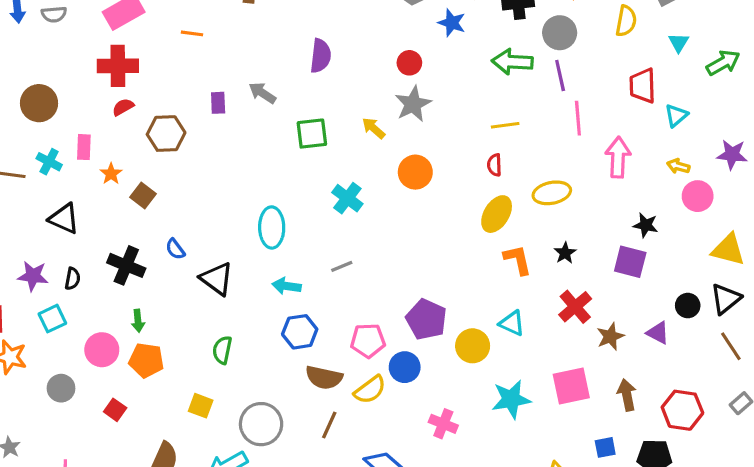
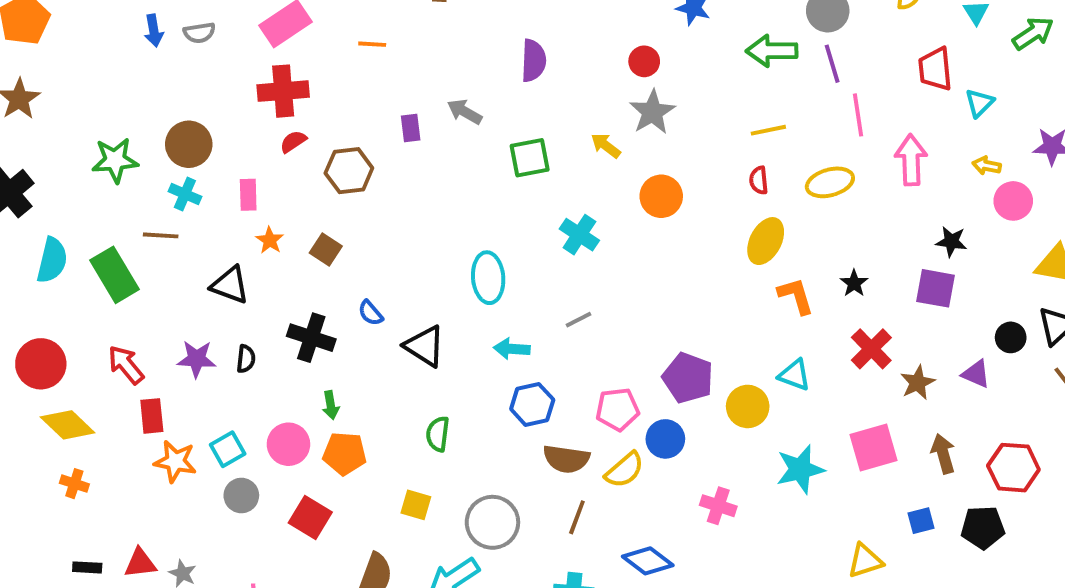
cyan cross: (49, 162) -> (185, 194), moved
orange star: (111, 174) -> (270, 240), moved
yellow ellipse: (552, 193) -> (830, 182), moved
cyan square: (52, 319) -> (228, 449), moved
red square: (115, 410) -> (310, 518), size x1.5

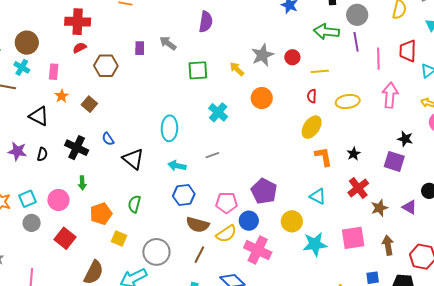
red circle: (644, 61) -> (292, 57), moved
pink line: (858, 115) -> (378, 59), moved
yellow circle: (748, 406) -> (292, 221), moved
orange pentagon: (345, 453) -> (101, 214), moved, turned -30
pink cross: (718, 506) -> (258, 250), moved, size x1.5

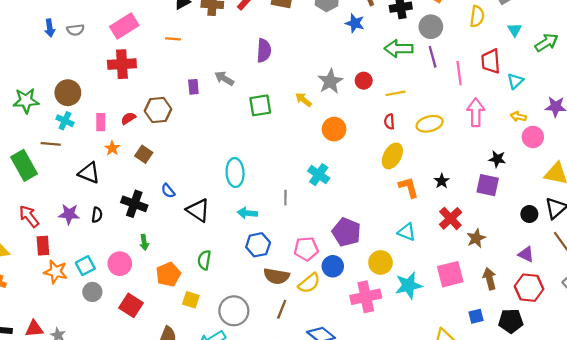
red semicircle: (80, 48) -> (128, 118), moved
cyan cross: (218, 112) -> (319, 175), moved
gray line: (212, 155) -> (285, 198), turned -64
purple triangle: (409, 207) -> (526, 254), moved
pink cross: (258, 250) -> (366, 297), moved, turned -32

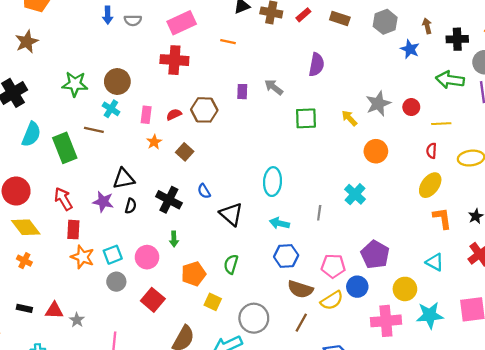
black triangle: (89, 173) -> (124, 179), moved, turned -40

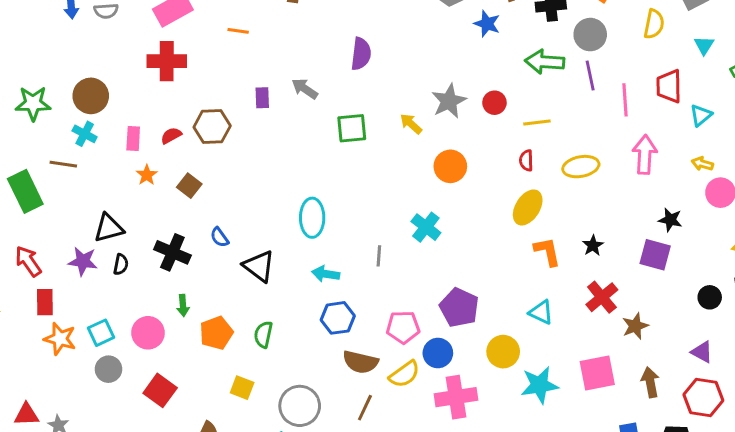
orange pentagon: (194, 274) -> (216, 333), moved
pink cross: (386, 321) -> (456, 397), moved

